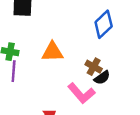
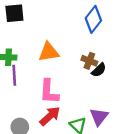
pink L-shape: (81, 93) -> (49, 92), moved, turned 52

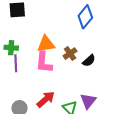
brown cross: (89, 61) -> (70, 54), moved, turned 32
pink L-shape: (49, 92) -> (44, 62), moved

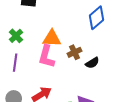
green cross: (11, 48) -> (16, 36), turned 32
purple line: (16, 63) -> (15, 63), moved

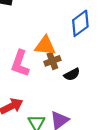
orange triangle: (52, 38) -> (45, 46), moved

